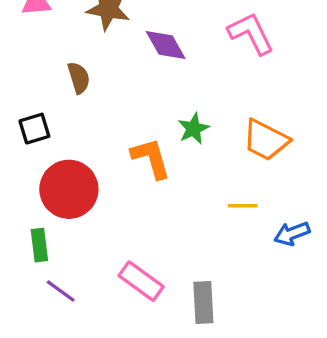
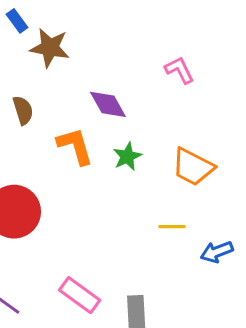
pink L-shape: (251, 33) -> (179, 70), size x0.7
purple diamond: (166, 45) -> (108, 104), moved
orange L-shape: (151, 158) -> (75, 146), moved

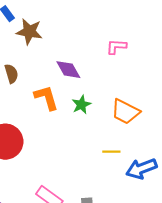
pink L-shape: (179, 70) -> (116, 47), turned -60
blue arrow: (217, 252) -> (141, 169), size x1.4

